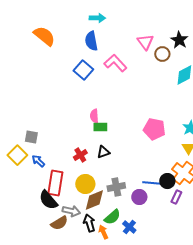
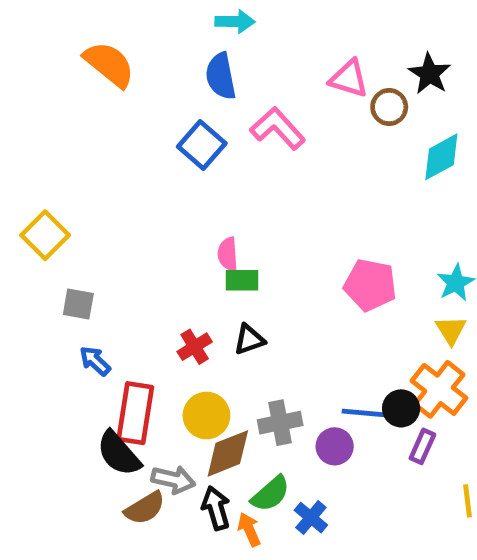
pink triangle: (145, 42) -> (349, 79), turned -36
yellow square: (17, 155) -> (45, 235), moved

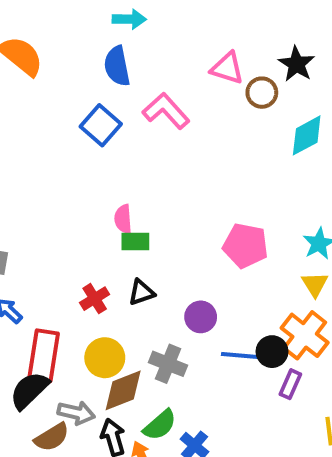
gray cross: (280, 423) -> (168, 364), turned 33
purple circle: (335, 446) -> (201, 317), moved
black semicircle: (119, 453) -> (29, 390), turned 87

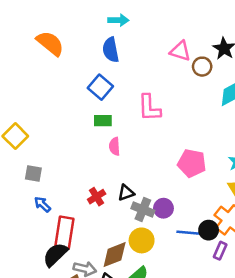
pink L-shape: (166, 111) -> (149, 108), moved, turned -140
green rectangle: (135, 241) -> (103, 121), moved
yellow circle: (105, 358) -> (142, 240), moved
gray cross: (168, 364) -> (143, 210), moved

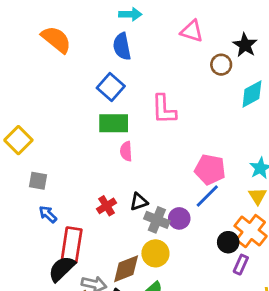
pink triangle: (180, 51) -> (192, 31), moved
green rectangle: (103, 121) -> (114, 123), size x1.5
blue line: (189, 233) -> (207, 196), moved, turned -50

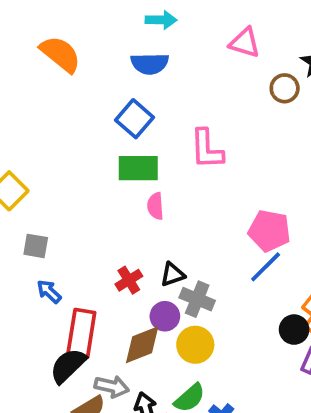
blue semicircle: (122, 46) -> (150, 64), turned -80
purple circle: (179, 218) -> (165, 316), moved
brown diamond: (126, 269) -> (142, 345), moved

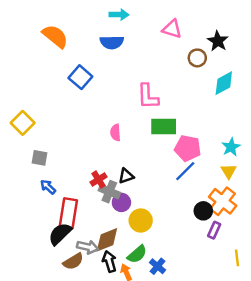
blue square: (134, 119) -> (80, 77), moved
green rectangle: (138, 168) -> (164, 127), moved
gray cross: (197, 299) -> (109, 192), moved
brown diamond: (142, 345) -> (107, 240), moved

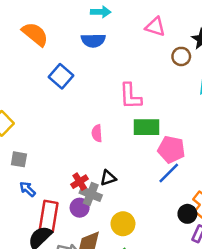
purple circle: (121, 202) -> (80, 208), moved

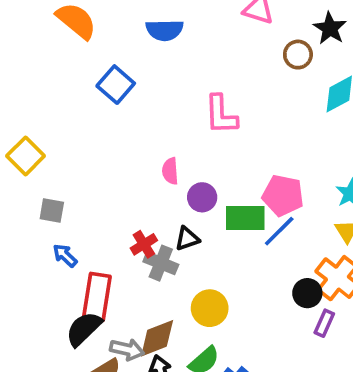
green rectangle: (147, 127) -> (245, 218), moved
purple circle: (80, 208) -> (202, 197), moved

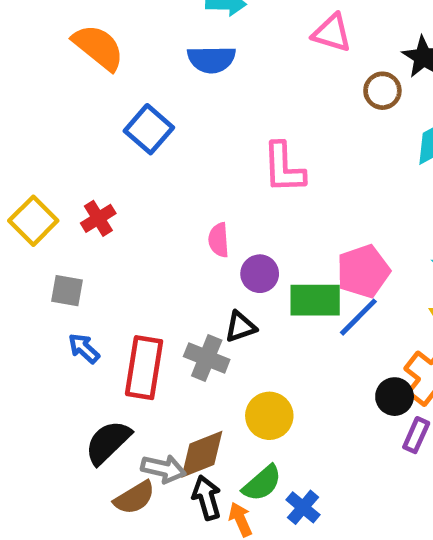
pink pentagon: (283, 195) -> (363, 271), turned -30
red cross: (144, 244) -> (98, 218), moved
red rectangle: (97, 297) -> (144, 368), moved

